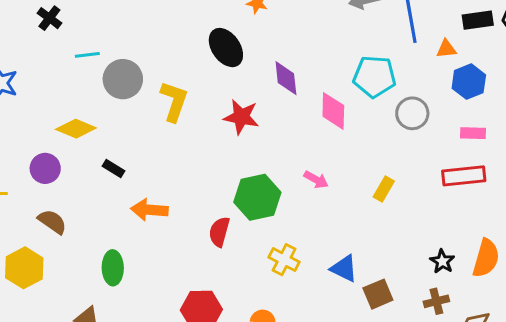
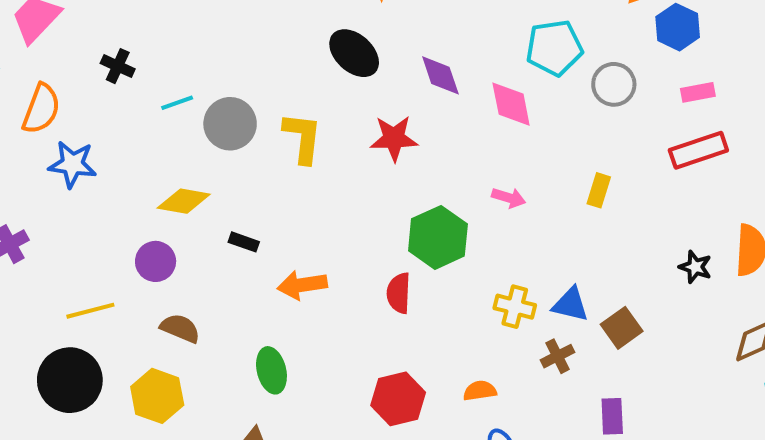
yellow cross: (284, 260) -> (515, 307), moved
brown cross: (436, 301) -> (557, 356), moved

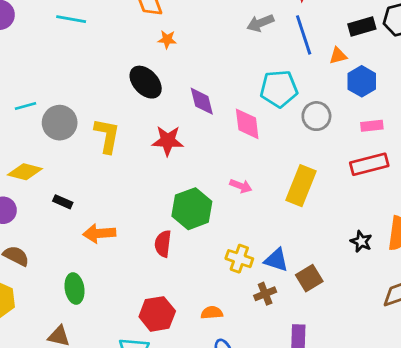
yellow rectangle: (599, 190) -> (301, 186), size x1.8

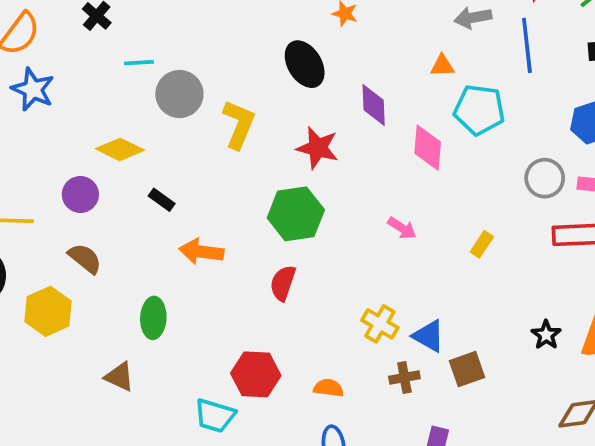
orange triangle: (338, 56) -> (442, 66), moved
gray circle: (316, 116) -> (545, 178), moved
yellow rectangle: (301, 186) -> (482, 244), size x0.5
green hexagon: (192, 209) -> (296, 214), moved

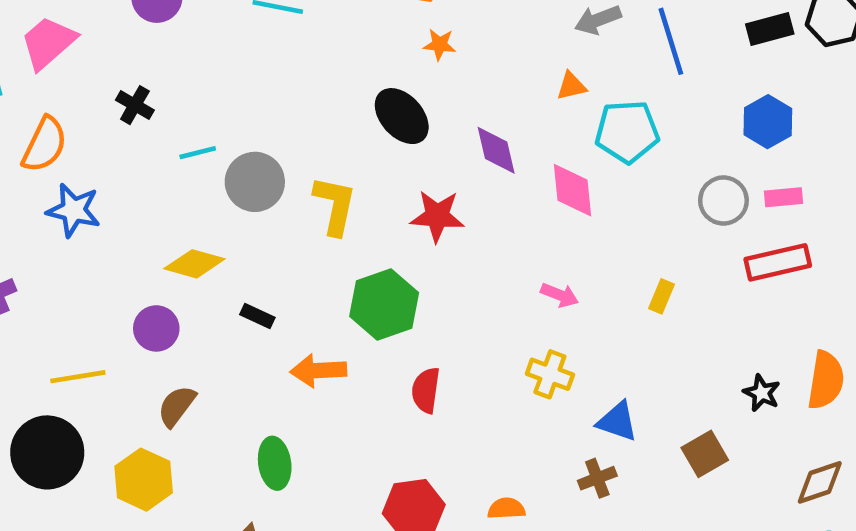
green hexagon: (296, 214) -> (384, 305), moved
brown semicircle: (85, 258) -> (177, 406), turned -81
yellow cross: (380, 324) -> (550, 374), moved
brown square: (467, 369) -> (705, 454), moved

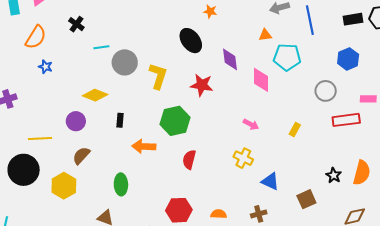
pink rectangle: (783, 197) -> (368, 99), moved
blue star: (73, 210) -> (45, 67), size x0.6
black rectangle: (257, 316) -> (120, 120), turned 64
brown cross: (597, 478) -> (259, 214), moved

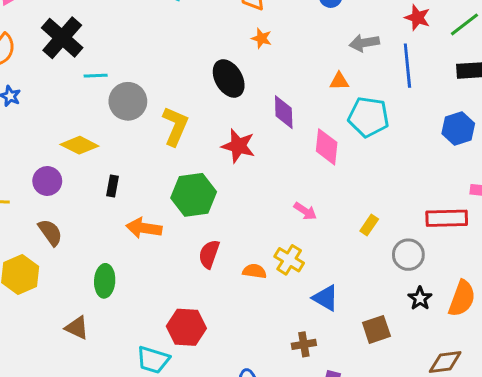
black cross: (76, 24) -> (62, 38), size x1.8
gray circle: (326, 91) -> (408, 255), moved
brown semicircle: (81, 155) -> (50, 232), turned 96
orange semicircle: (219, 214) -> (255, 271), moved

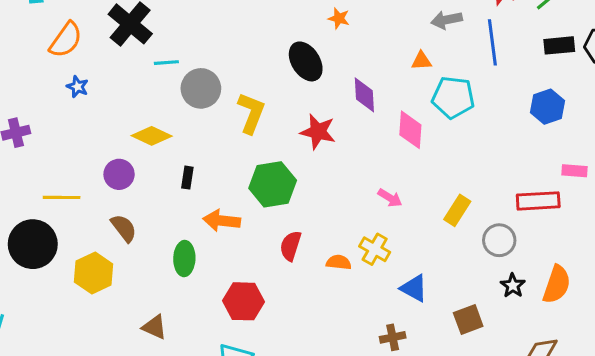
yellow rectangle: (369, 225) -> (457, 210), size x1.4
green ellipse: (105, 281) -> (184, 259), moved
red hexagon: (186, 327) -> (244, 301), moved

